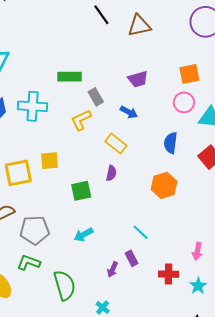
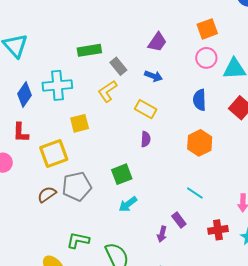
purple trapezoid: (138, 79) -> (157, 42), turned -30
yellow square: (49, 161) -> (80, 123), moved
green square: (81, 191) -> (122, 174), moved
gray pentagon: (35, 230) -> (77, 186), moved
cyan line: (141, 232) -> (195, 193), moved

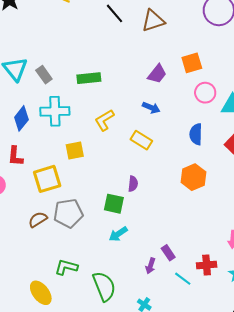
orange square: (207, 29) -> (192, 63), moved
gray rectangle: (118, 66) -> (44, 75), moved
purple semicircle: (146, 139) -> (133, 184), moved
green square: (122, 174) -> (114, 204), turned 30
cyan line: (195, 193) -> (183, 279), moved

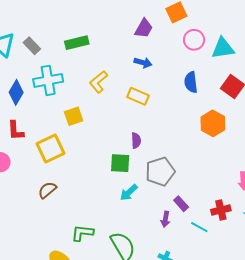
orange hexagon: (193, 177) -> (213, 123), moved
gray pentagon: (68, 213) -> (160, 171), moved

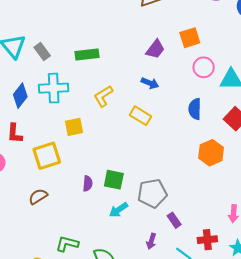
purple semicircle: (136, 141) -> (88, 184), moved
purple rectangle: (181, 204) -> (174, 220), moved

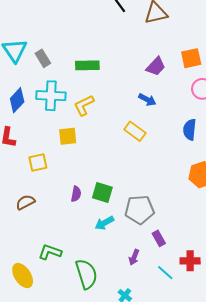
yellow L-shape: (103, 96) -> (84, 105), moved
yellow square: (47, 156) -> (38, 163), size x0.7

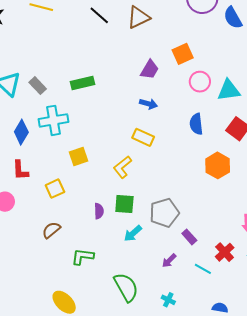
yellow L-shape: (84, 105) -> (122, 167), moved
green L-shape: (50, 252) -> (83, 257), moved
purple arrow: (134, 257) -> (169, 261), turned 35
red cross: (190, 261) -> (225, 252), turned -30

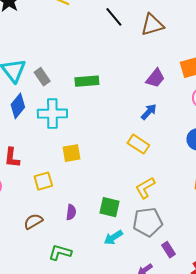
blue arrow: (148, 104) -> (149, 112), turned -72
blue diamond: (21, 132) -> (18, 106), moved
yellow L-shape: (122, 167) -> (145, 188), moved
purple semicircle: (99, 211) -> (71, 212), moved

